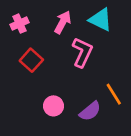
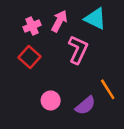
pink cross: (20, 24) -> (32, 26), moved

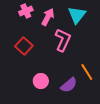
cyan triangle: (95, 19) -> (77, 15), turned 42
pink cross: (32, 26) -> (26, 11), moved

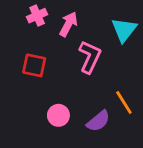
cyan triangle: (77, 15) -> (124, 30), moved
red square: (24, 46) -> (34, 65), turned -30

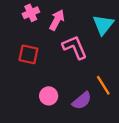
pink L-shape: (90, 57) -> (75, 47), turned -48

